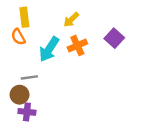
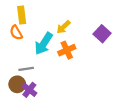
yellow arrow: (71, 20) -> (63, 27), moved
orange cross: (77, 45) -> (67, 50), moved
purple cross: (27, 112) -> (29, 90), moved, turned 32

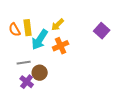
yellow rectangle: (22, 15) -> (28, 28), moved
purple square: (102, 34) -> (102, 31), moved
brown circle: (17, 84) -> (40, 73), moved

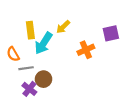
orange semicircle: (15, 30) -> (13, 54), moved
purple square: (102, 31) -> (111, 33), turned 35
orange cross: (61, 46) -> (86, 50), moved

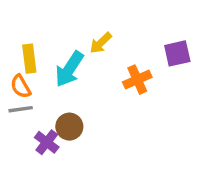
yellow rectangle: (30, 30) -> (29, 59), moved
gray line: (26, 68) -> (21, 109), moved

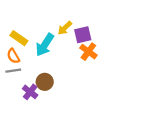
purple square: (177, 53) -> (83, 35), moved
yellow rectangle: (29, 59) -> (19, 38), turned -48
orange cross: (137, 80) -> (88, 52), turned -30

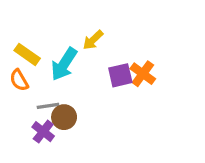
purple square: (83, 35) -> (120, 75), moved
orange cross: (88, 52) -> (143, 74), moved
gray line: (13, 71) -> (48, 106), moved

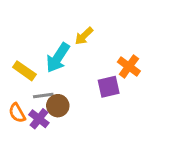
yellow rectangle: (27, 54) -> (24, 71), moved
purple square: (120, 75) -> (109, 87), moved
orange semicircle: (19, 80) -> (17, 113), moved

